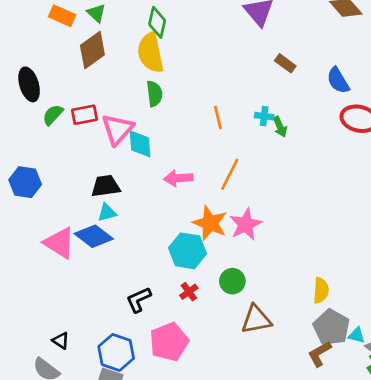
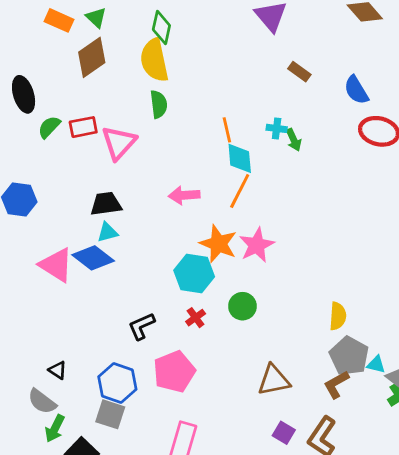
cyan diamond: (140, 144) -> (240, 158), moved
brown triangle: (256, 319) -> (274, 380), moved

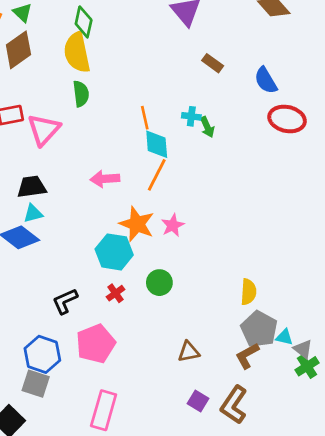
pink star: (257, 245) -> (173, 225), size x0.7
brown triangle: (274, 380) -> (189, 352), size x0.7

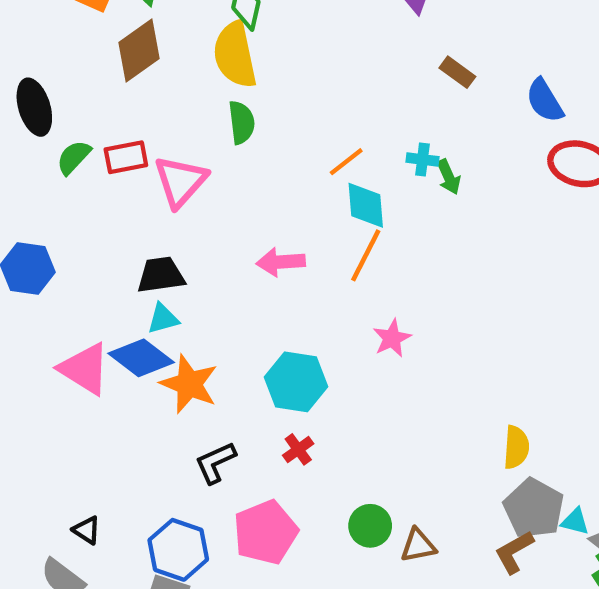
orange line: (145, 118) -> (346, 162), turned 65
orange star: (137, 224) -> (189, 384), moved
green circle: (159, 283) -> (370, 526), moved

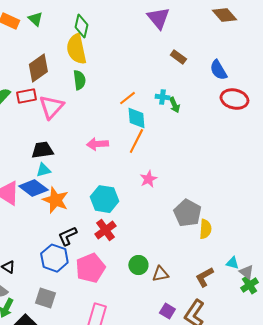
brown diamond: (139, 50) -> (38, 68), moved
red cross: (298, 449) -> (105, 230), size x1.5
gray pentagon: (534, 508) -> (187, 213), moved
blue hexagon: (178, 550) -> (54, 258), moved

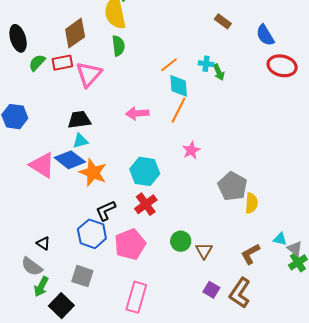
brown triangle: (160, 274) -> (204, 251), turned -48

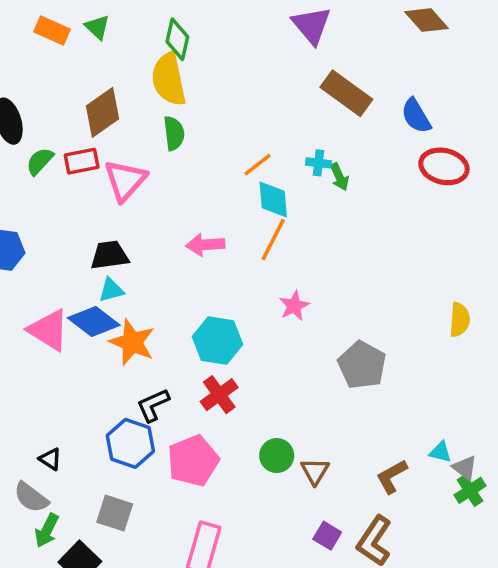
brown rectangle: (223, 21) -> (346, 93), size x1.8
yellow semicircle: (251, 203) -> (460, 320), moved

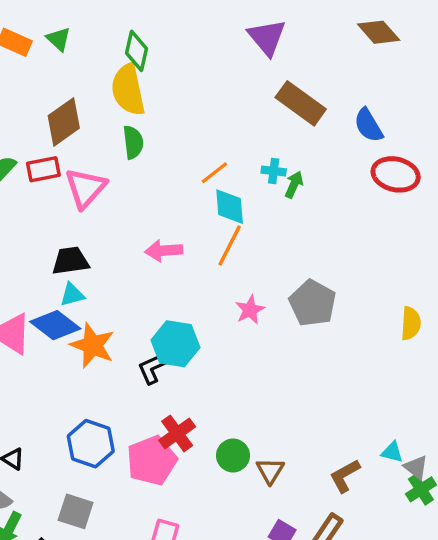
green arrow: (339, 177) -> (294, 185), turned -132
gray pentagon: (362, 365) -> (313, 303), moved
red cross: (219, 395) -> (177, 433), moved
black L-shape: (153, 405) -> (153, 367), moved

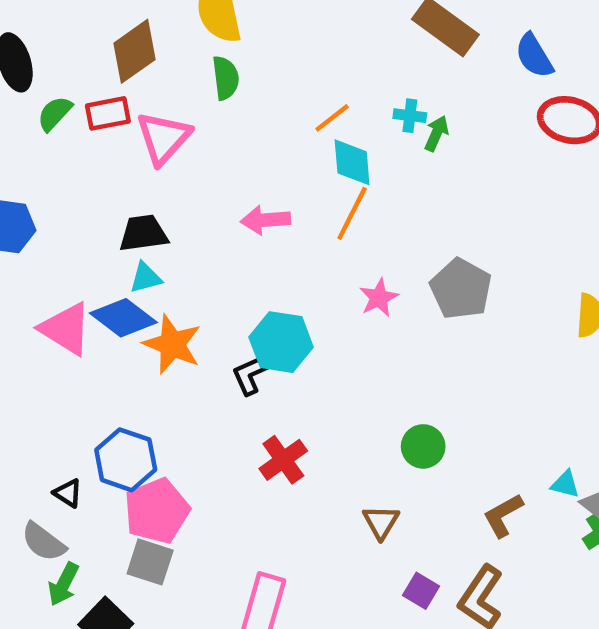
blue hexagon: (91, 444) -> (126, 460), moved
green circle: (233, 456) -> (423, 446), moved
pink pentagon: (152, 461) -> (157, 511), moved
brown triangle: (270, 471) -> (381, 522), moved

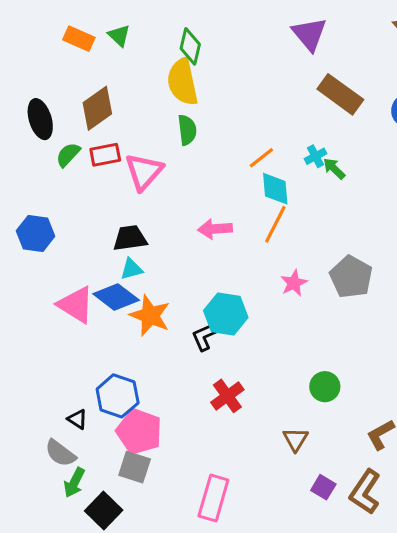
brown diamond: (135, 51) -> (97, 108), moved
cyan cross: (410, 116) -> (316, 156), turned -35
green arrow: (436, 133) -> (334, 169), turned -70
pink pentagon: (157, 511) -> (139, 432), turned -30

